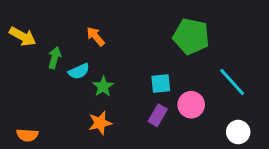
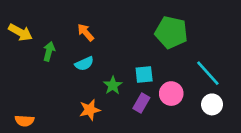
cyan semicircle: (79, 71) -> (84, 64), moved
green star: (103, 86) -> (113, 85), moved
white circle: (238, 132) -> (212, 104), moved

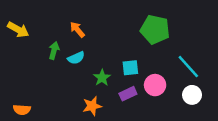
green arrow: (49, 51) -> (54, 51), moved
purple rectangle: (141, 103) -> (128, 94), turned 35
orange star: (90, 110) -> (92, 106), moved

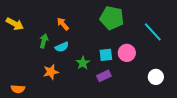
green pentagon: (155, 30) -> (112, 18), moved
cyan line: (188, 67) -> (153, 32), moved
pink circle: (155, 85) -> (127, 53), moved
orange star: (92, 106) -> (51, 72), moved

